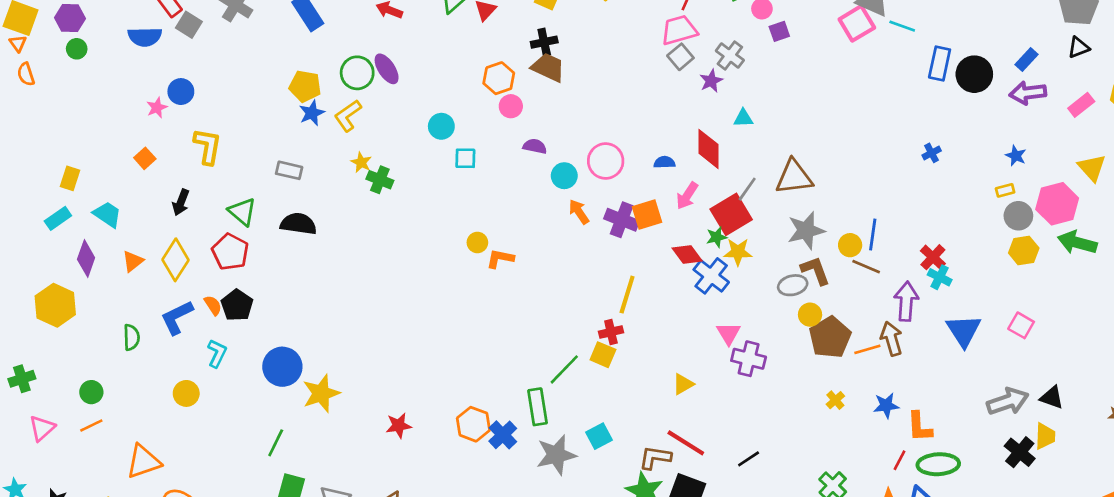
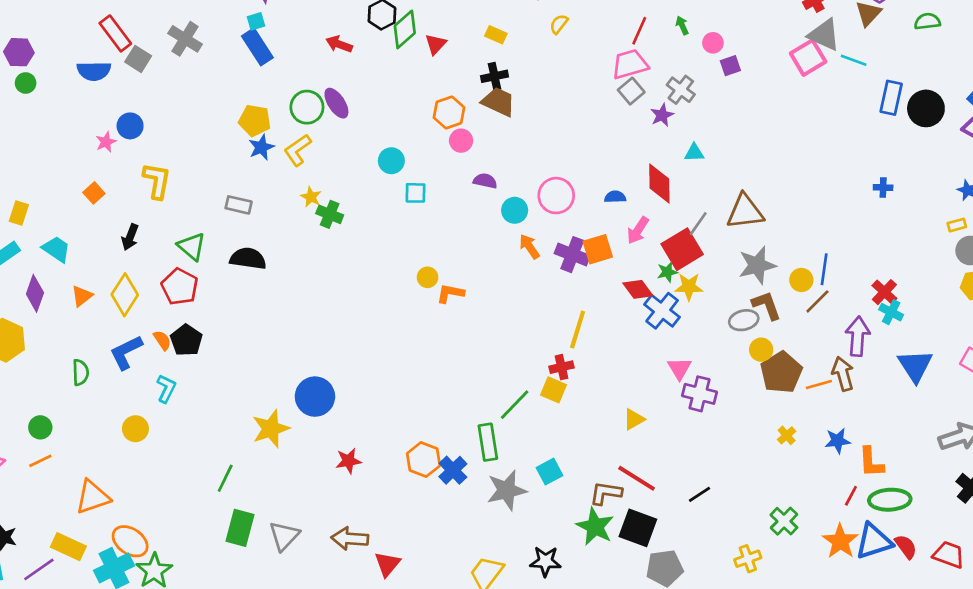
blue cross: (932, 153) -> (883, 188), turned 30
brown line: (866, 267) -> (817, 301), turned -68
blue circle: (282, 367) -> (315, 397), moved

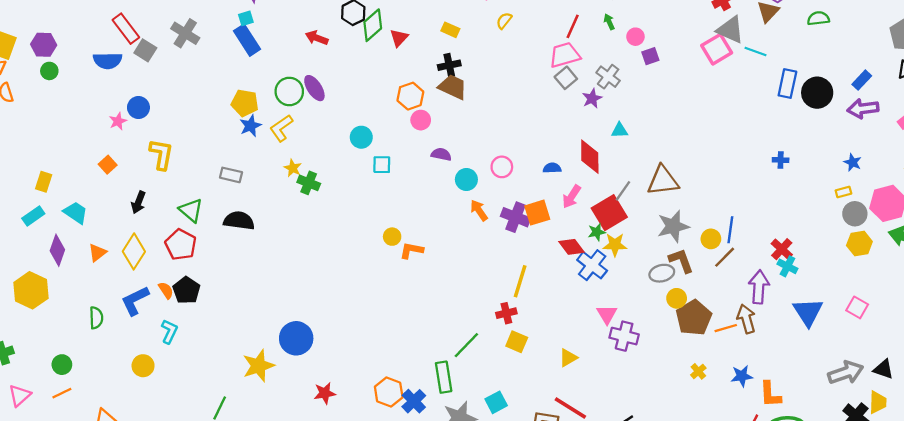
pink circle: (556, 196) -> (502, 167), size x0.7
yellow square: (553, 390) -> (517, 342), moved

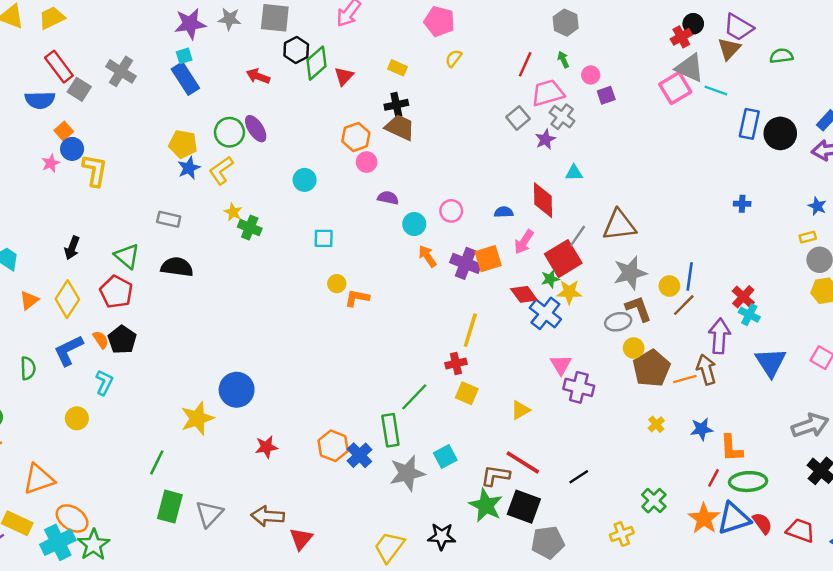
pink trapezoid: (565, 55) -> (548, 93), moved
yellow L-shape: (161, 154) -> (95, 170), moved
orange square: (108, 165) -> (64, 131), moved
cyan square: (382, 165) -> (324, 238), moved

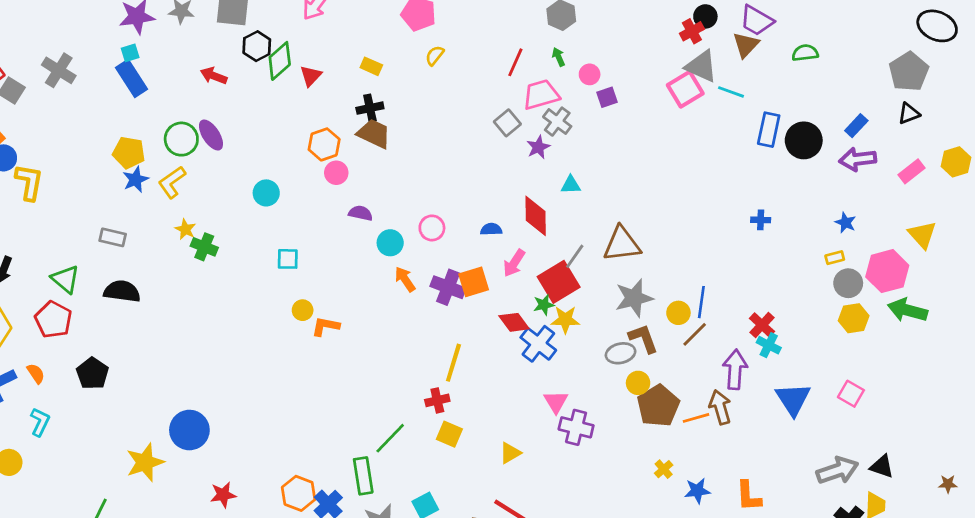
black pentagon: (122, 340) -> (92, 373), moved
blue star: (702, 429) -> (697, 491), moved

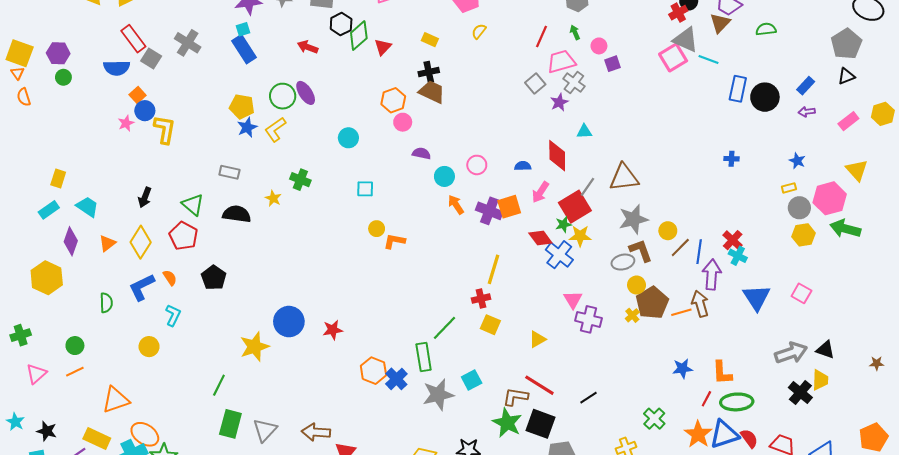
purple arrow: (858, 159) -> (807, 112), size x0.6
yellow star: (185, 229) -> (273, 198), moved
blue line: (701, 302) -> (699, 252), moved
yellow cross: (664, 469) -> (632, 315), moved
red star: (223, 495) -> (333, 330), moved

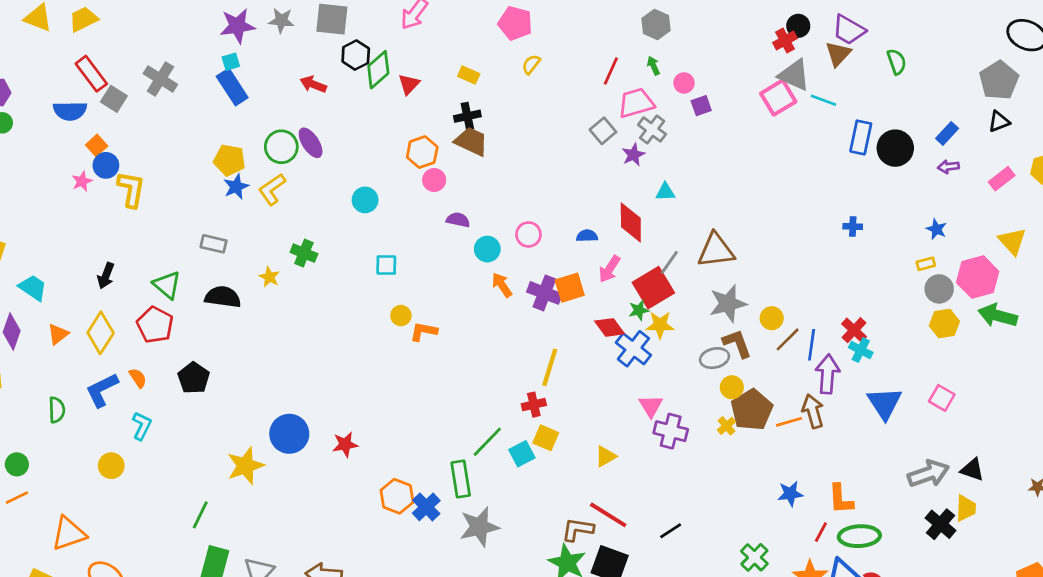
green semicircle: (766, 29) -> (897, 62), turned 78
cyan square: (472, 380) -> (522, 454), moved

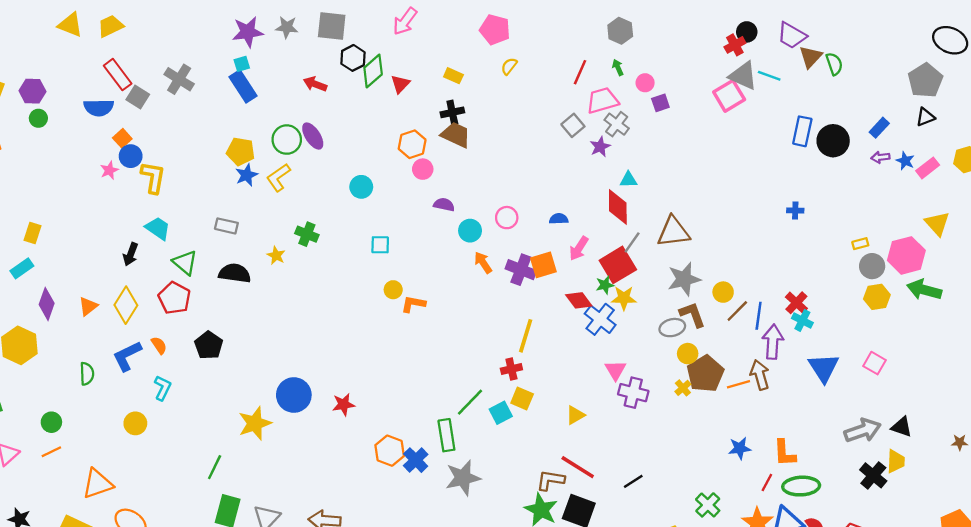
brown triangle: (838, 54) -> (811, 57), moved
cyan line: (824, 100) -> (769, 76), moved
red diamond: (631, 223) -> (618, 207), moved
blue star: (936, 229) -> (905, 161), moved
cyan trapezoid: (33, 288) -> (158, 228), moved

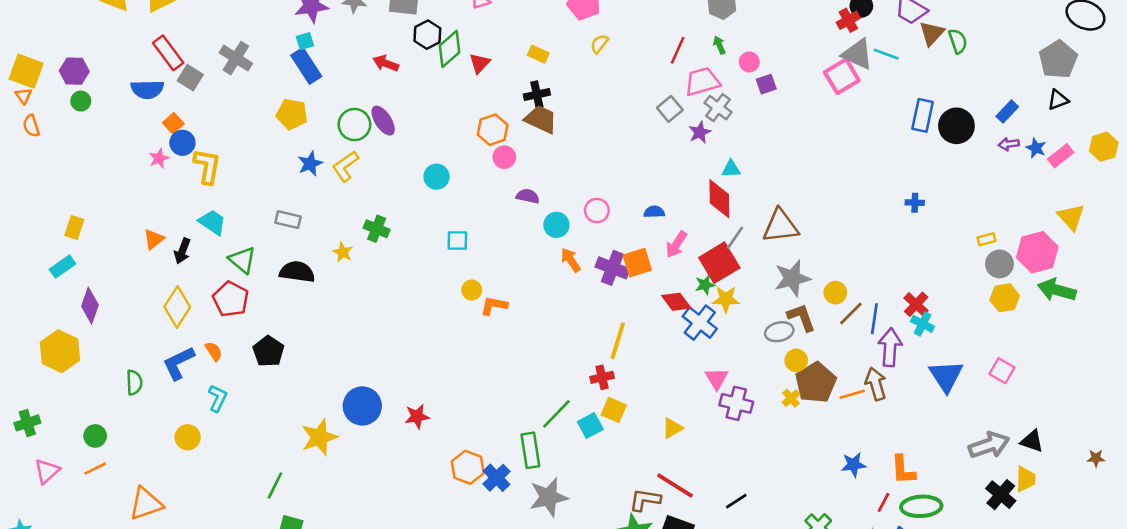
yellow pentagon: (241, 151) -> (292, 114), moved
orange triangle: (88, 306) -> (154, 239), moved

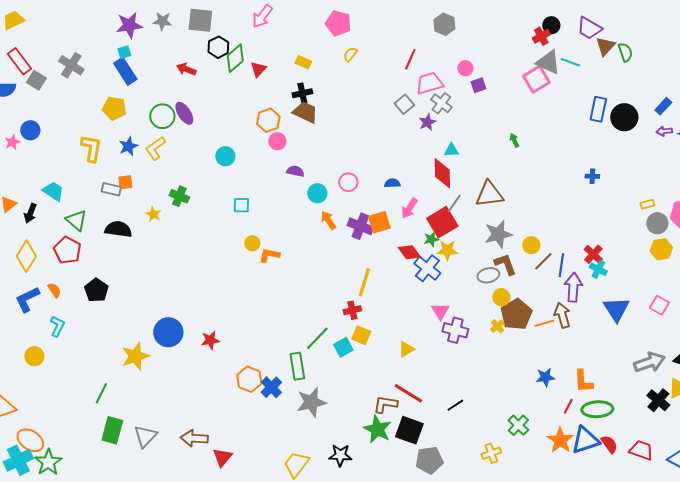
green arrow: (719, 45) -> (514, 140), moved
orange square: (173, 123) -> (125, 182), moved, turned 35
yellow L-shape: (207, 166) -> (91, 148), moved

